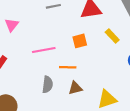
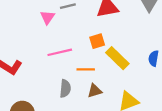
pink triangle: (12, 25) -> (47, 17), moved
yellow rectangle: (112, 36) -> (117, 58), moved, size x1.5

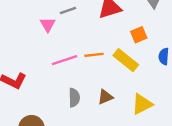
orange square: (97, 41) -> (139, 35), moved
orange line: (86, 69) -> (94, 55), moved

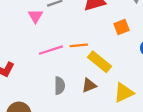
yellow rectangle: (126, 60) -> (100, 62), moved

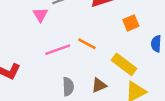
orange line: (79, 45) -> (87, 44), turned 36
yellow rectangle: (100, 62) -> (124, 64), moved

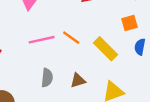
orange square: (131, 23) -> (130, 23), moved
yellow rectangle: (124, 64) -> (105, 49), moved

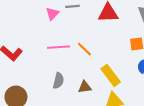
yellow rectangle: (105, 49) -> (111, 75), moved

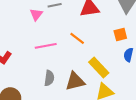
orange line: (84, 49) -> (77, 38), moved
brown triangle: (85, 87) -> (75, 81), size x1.5

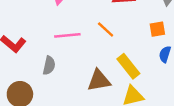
gray semicircle: (49, 78) -> (49, 65), moved

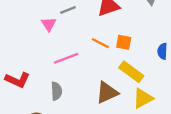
orange square: (157, 29) -> (124, 42), moved, turned 35

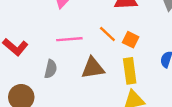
yellow rectangle: (131, 72) -> (130, 71), turned 30
brown triangle: (107, 93) -> (93, 68), moved

